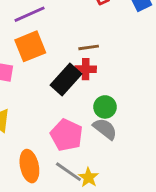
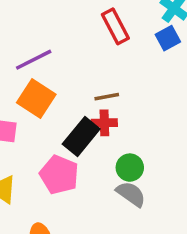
orange square: (30, 46) -> (36, 99), turned -32
pink pentagon: (67, 135) -> (59, 175), moved

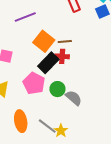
orange square: (36, 99) -> (44, 41), moved
green circle: (130, 168) -> (57, 89), moved

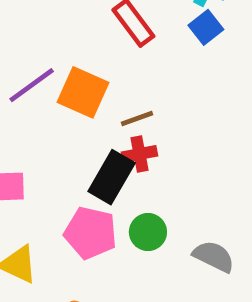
orange square: (44, 41) -> (83, 92), moved
gray semicircle: (74, 98) -> (214, 256), moved

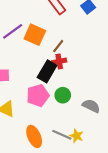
brown line: (137, 118) -> (58, 46), turned -32
pink pentagon: (91, 233) -> (38, 95), turned -30

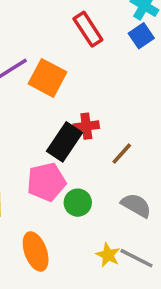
brown line: (58, 46) -> (122, 154), moved
green circle: (63, 95) -> (78, 203), moved
gray line: (62, 135) -> (136, 258), moved

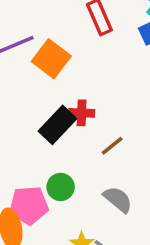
pink pentagon: (46, 182) -> (29, 205), moved

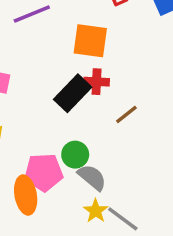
orange square: (51, 59) -> (90, 41), moved, turned -30
gray semicircle: (118, 199) -> (92, 177), moved

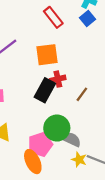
green circle: (75, 155) -> (57, 128), size x1.5

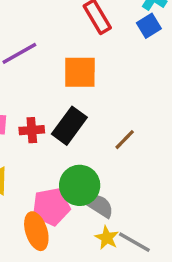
red cross: (58, 79) -> (32, 130), moved

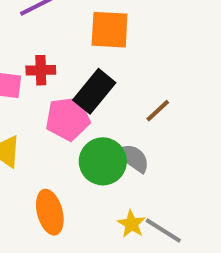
red cross: (32, 130) -> (41, 70), moved
gray semicircle: (99, 205) -> (133, 158), moved
pink pentagon: (51, 207) -> (68, 119), moved

